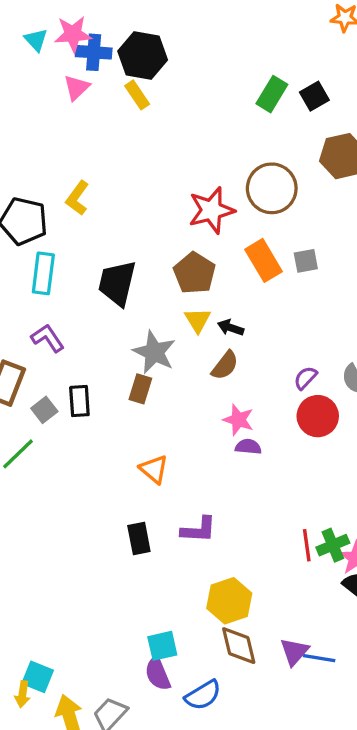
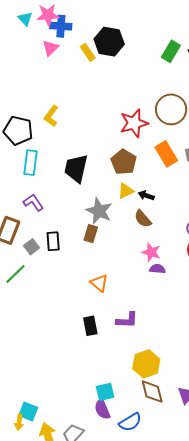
black hexagon: (143, 56) -> (109, 42), moved
yellow triangle: (198, 320) -> (126, 191), turned 36
brown semicircle: (225, 365) -> (143, 219), turned 102

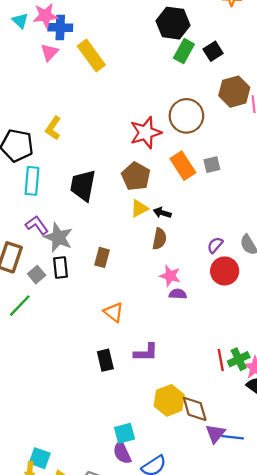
black hexagon: (109, 42) -> (173, 23), moved
yellow rectangle: (88, 52) -> (91, 56), size x1.6
gray star: (99, 211) -> (58, 237), moved
brown semicircle: (143, 219) -> (159, 239), turned -126
brown diamond: (152, 392) -> (195, 409), moved

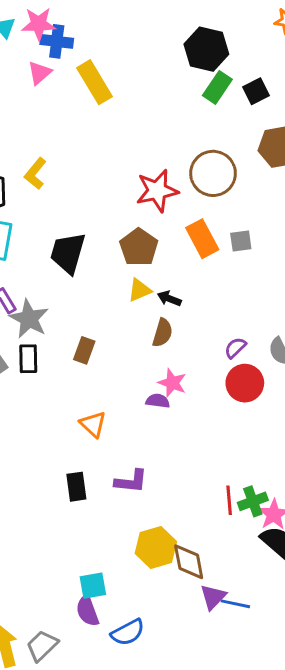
purple semicircle: (178, 294) -> (158, 401), moved

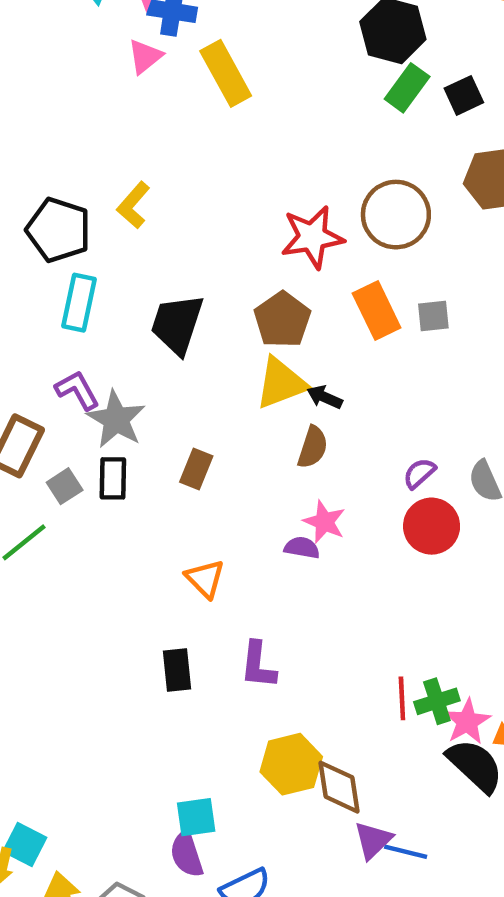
yellow triangle: (140, 290) -> (281, 383), size x1.5
purple L-shape: (131, 481) -> (258, 665), turned 88

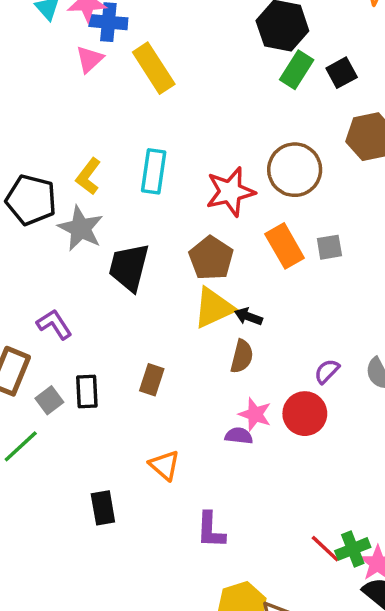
cyan rectangle: (79, 303) -> (154, 171), moved
gray star: (116, 419) -> (81, 228), moved
red circle: (432, 526) -> (305, 414), moved
black rectangle: (177, 670) -> (103, 508), moved
red line: (402, 698) -> (325, 549), turned -40

